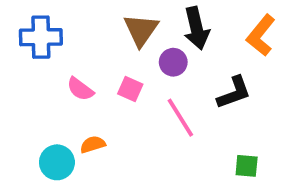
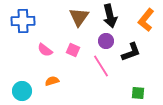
purple circle: (173, 62) -> (106, 41), moved
cyan circle: (57, 162) -> (22, 91), moved

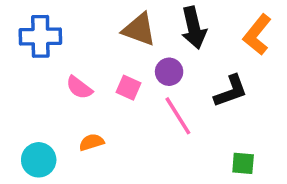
brown triangle: (79, 17) -> (139, 29), turned -45
purple circle: (106, 41) -> (169, 72), moved

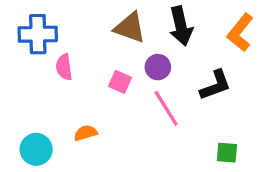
pink semicircle: (79, 88) -> (64, 67), moved, turned 45

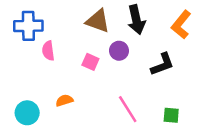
pink line: (166, 108) -> (128, 109), moved

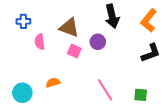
brown triangle: (98, 21) -> (69, 28), moved
blue cross: (28, 26) -> (23, 21), size x0.6
black L-shape: (162, 64) -> (151, 53), moved

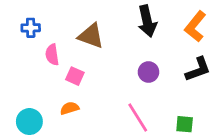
purple circle: (98, 42) -> (148, 72), moved
pink square: (74, 51) -> (75, 76), moved

